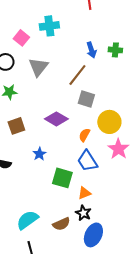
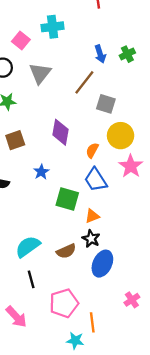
green cross: (115, 50) -> (127, 54), turned -32
gray square: (86, 99) -> (106, 104), moved
purple diamond: (56, 119) -> (61, 132), turned 70

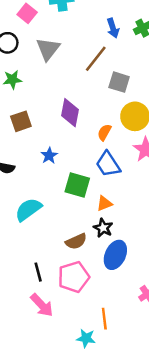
cyan semicircle: (28, 247) -> (28, 210), moved
pink pentagon: (64, 303) -> (74, 277), moved
pink arrow: (16, 317) -> (42, 305), moved

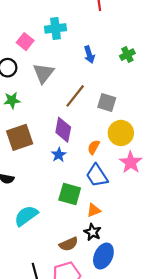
blue arrow: (113, 28) -> (89, 55), moved
brown line: (96, 59) -> (75, 96), moved
brown square: (21, 121) -> (20, 137), size x1.4
blue star: (49, 156) -> (59, 155), moved

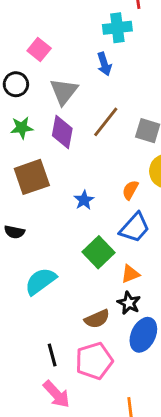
cyan cross: (56, 28) -> (117, 28), moved
blue arrow: (89, 55) -> (104, 64), moved
purple diamond: (63, 130) -> (62, 132), moved
blue trapezoid: (97, 175) -> (135, 228), turned -105
green square: (70, 194) -> (98, 252), turned 30

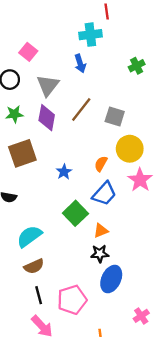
black star: (129, 303) -> (100, 254), turned -30
brown semicircle: (97, 319) -> (34, 266), moved

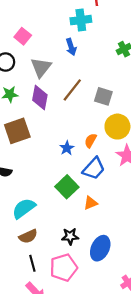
blue star: (64, 172) -> (67, 148), moved
black star: (100, 254) -> (70, 236), moved

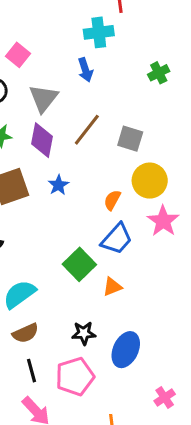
blue star: (67, 148) -> (58, 185), moved

